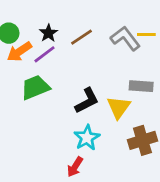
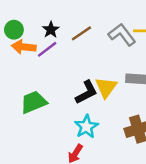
orange arrow: (19, 52) -> (24, 47), turned 40
green trapezoid: (35, 87) -> (34, 102), moved
yellow triangle: (119, 107) -> (106, 87), moved

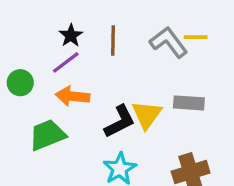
green circle: (14, 30) -> (20, 83), moved
brown line: (81, 33) -> (113, 41), turned -55
orange arrow: (24, 47) -> (73, 96), moved

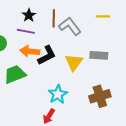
gray L-shape: (169, 42) -> (70, 26), moved
purple line: (66, 62) -> (26, 31), turned 48
black L-shape: (120, 121) -> (47, 55), moved

